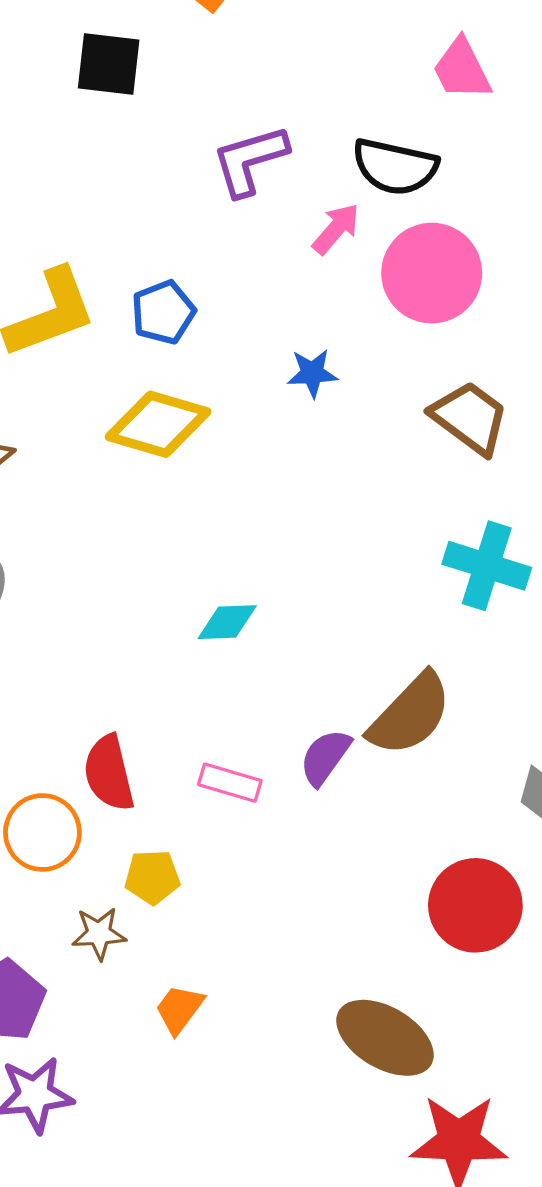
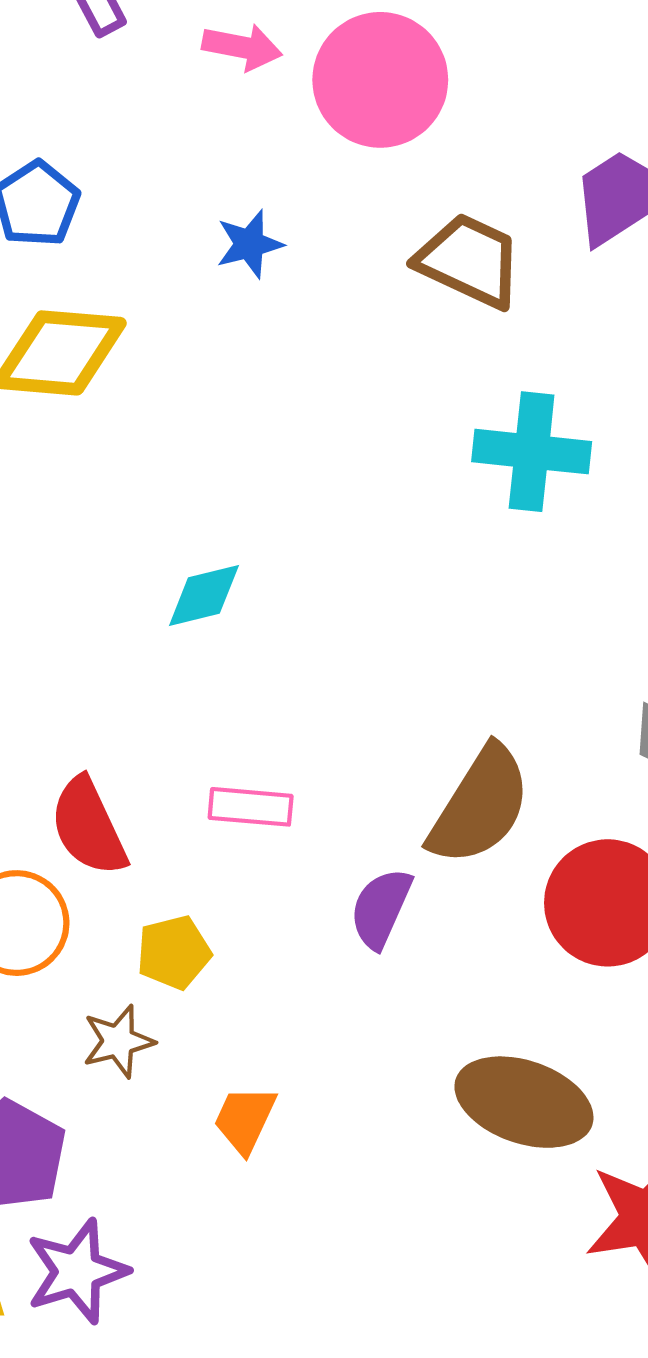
pink arrow: (336, 229) -> (242, 47), turned 72
brown semicircle: (410, 714) -> (480, 806), moved
purple semicircle: (325, 757) -> (381, 908), moved

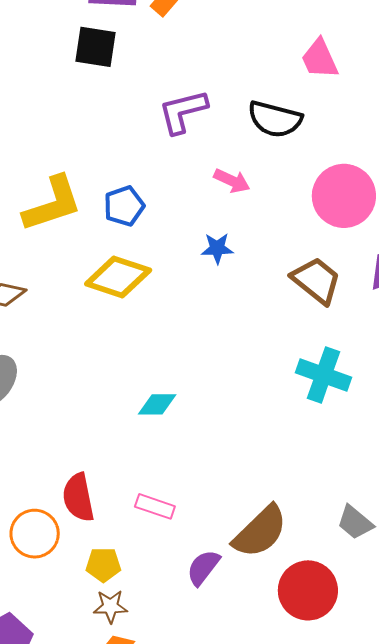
pink arrow: (242, 47) -> (232, 181), moved
pink circle: (380, 80) -> (344, 196), moved
brown star: (118, 1041) -> (110, 606), moved

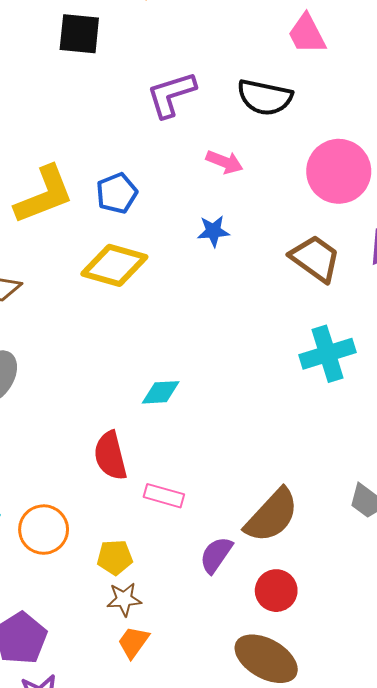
cyan cross: (323, 375) -> (327, 354), turned -34
red semicircle: (78, 497) -> (110, 456), moved
red circle: (308, 590) -> (276, 591), moved, size x0.7

